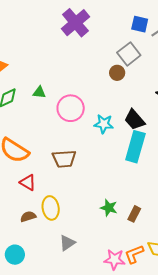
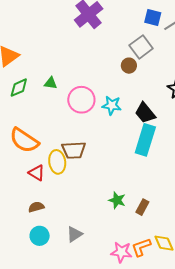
cyan star: (104, 124) -> (112, 105), moved
yellow ellipse: (51, 208) -> (57, 162), moved
cyan circle: (15, 255) -> (40, 236), moved

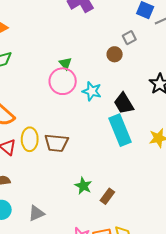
gray square: (141, 47) -> (129, 38), size x0.6
green triangle: (51, 83) -> (65, 63), moved, turned 32
cyan rectangle: (145, 140) -> (120, 130), turned -48
brown trapezoid: (74, 150) -> (56, 143), moved

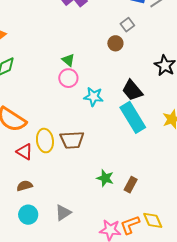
pink circle: (63, 81) -> (68, 78), size x0.7
cyan star: (92, 91) -> (94, 97), moved

